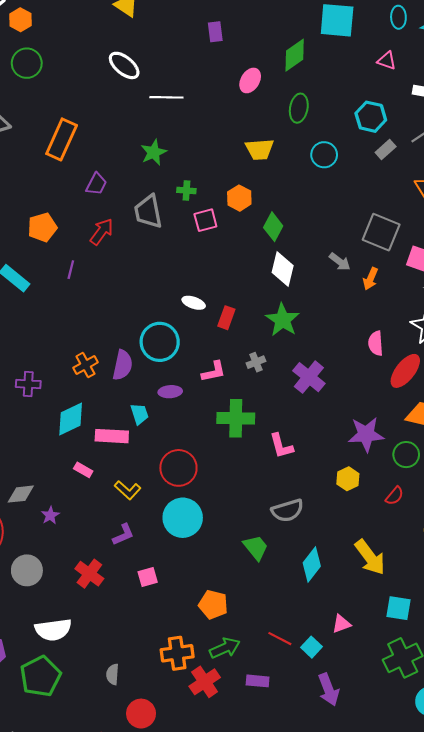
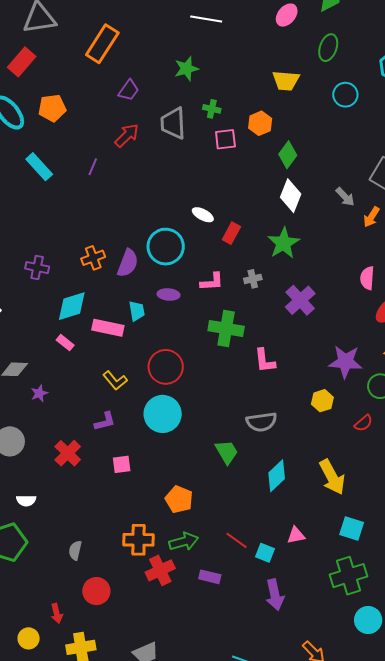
orange pentagon: (42, 227) -> (52, 108), moved
pink rectangle: (83, 470) -> (65, 343), moved
white semicircle: (53, 630) -> (26, 501), size x0.6
cyan square: (312, 647) -> (265, 553), turned -30

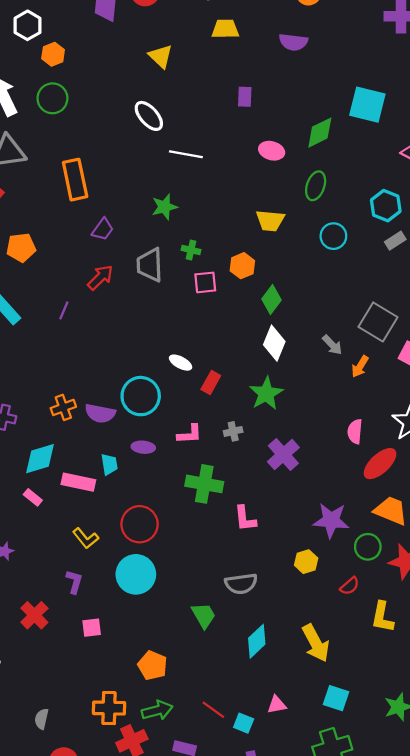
pink ellipse: (287, 15) -> (272, 151), turned 65
orange rectangle: (102, 44) -> (75, 180), turned -45
purple semicircle: (128, 263) -> (100, 413), turned 80
purple L-shape: (105, 421) -> (74, 582), turned -60

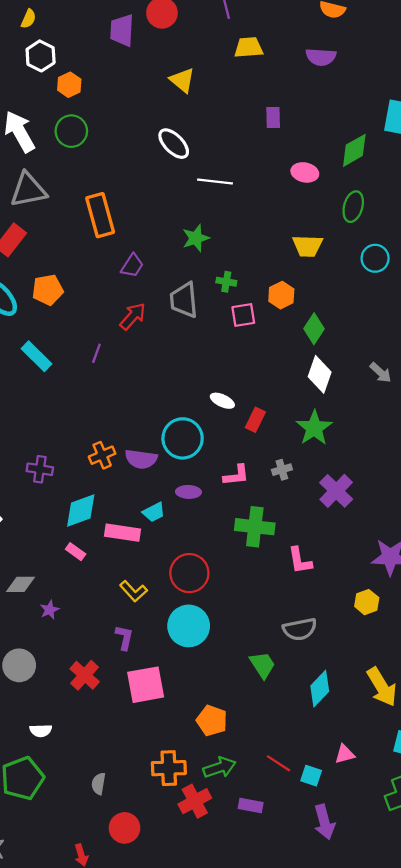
cyan trapezoid: (109, 464) -> (154, 512), turned 75
pink square: (92, 628) -> (146, 685), size x1.8

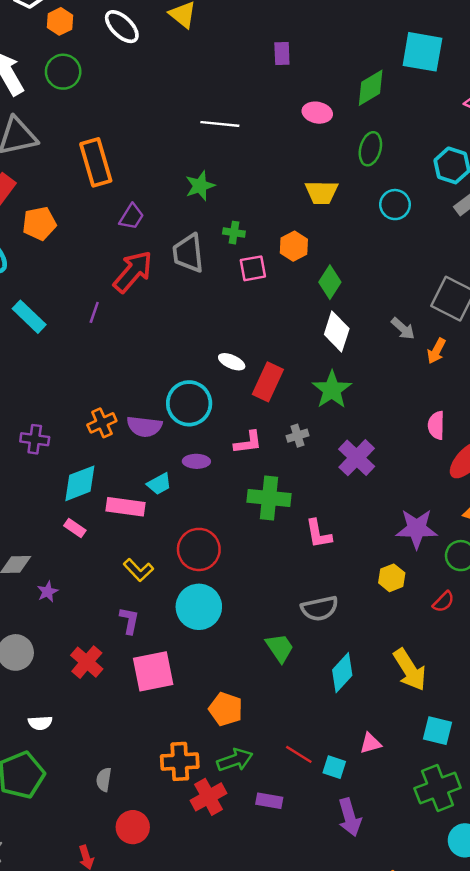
white ellipse: (174, 144) -> (122, 27), moved
orange pentagon: (48, 290) -> (39, 224), moved
red arrow: (133, 316) -> (133, 272), size x1.4
red rectangle: (255, 420) -> (268, 382), size x1.4

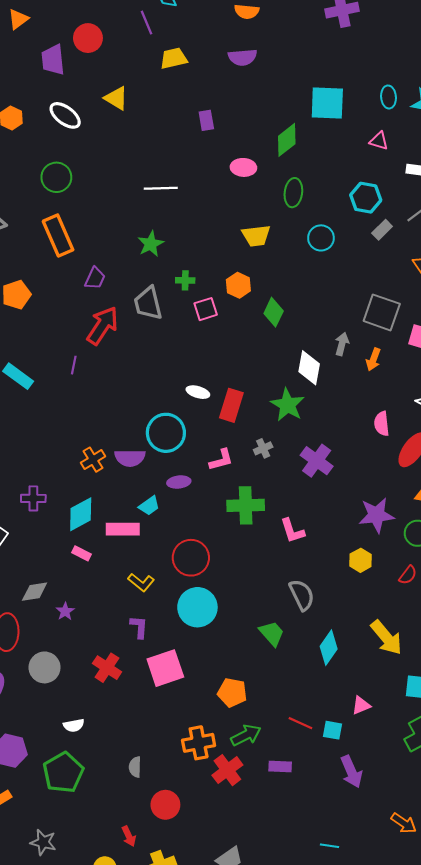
green circle: (63, 72) -> (56, 177), moved
gray arrow: (403, 329) -> (342, 344), turned -110
white diamond: (337, 332) -> (309, 368), moved
purple cross: (35, 439) -> (33, 498), moved
gray semicircle: (320, 608) -> (302, 595), turned -96

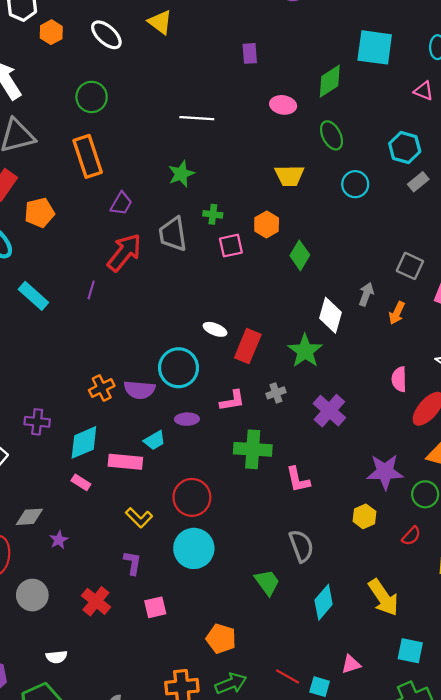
green ellipse: (293, 193) -> (331, 135), turned -40
gray square: (382, 312) -> (410, 266), size x0.7
pink square: (165, 668) -> (155, 607), size x0.6

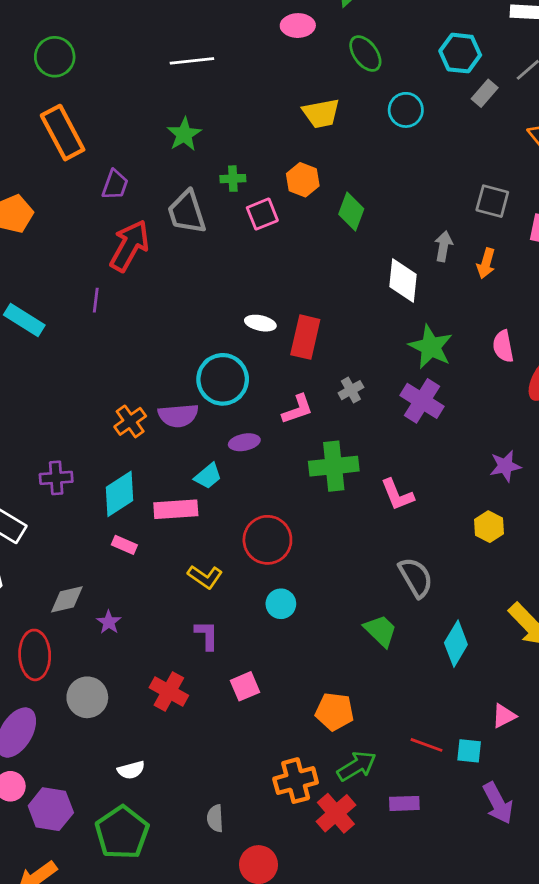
green star: (305, 351) -> (431, 347), moved
purple star: (385, 472) -> (505, 466), size x0.7
cyan circle: (194, 548) -> (281, 604), size x0.6

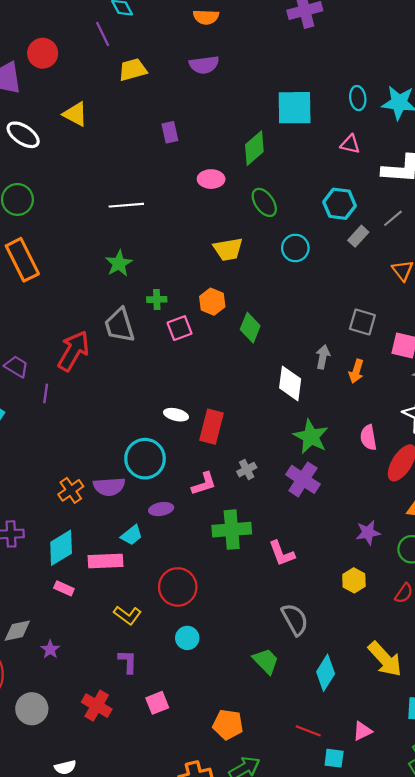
purple trapezoid: (115, 185) -> (16, 366), moved, turned -80
red line: (427, 745) -> (308, 731), moved

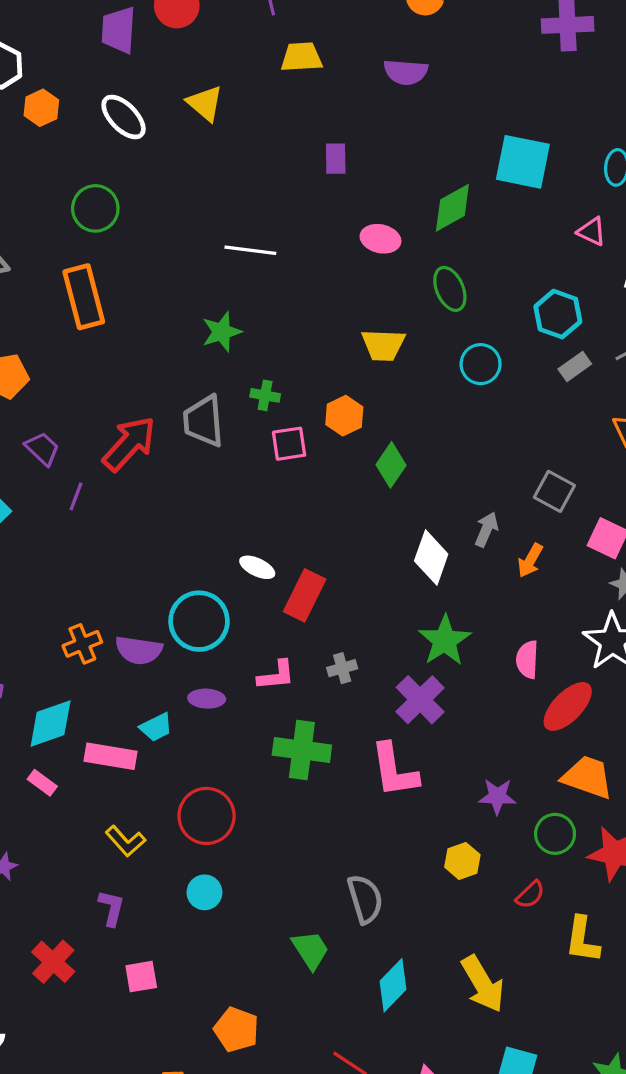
pink L-shape: (282, 553) -> (394, 770), moved, size x1.4

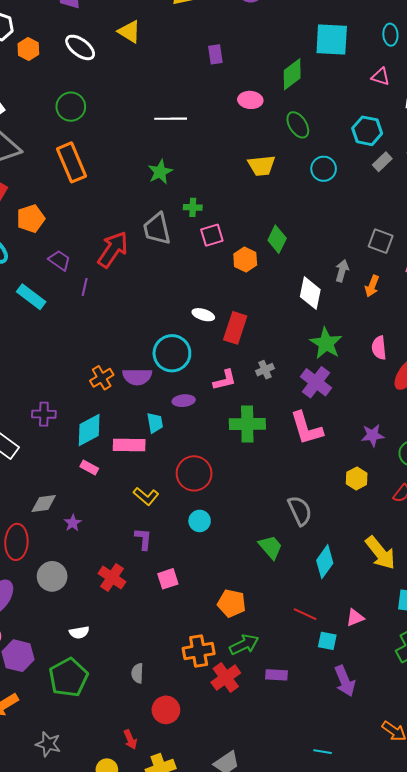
orange hexagon: (344, 416) -> (245, 260), moved
cyan trapezoid: (156, 727) -> (155, 423), turned -65

